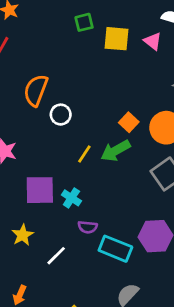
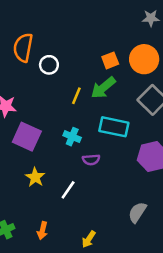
orange square: (129, 122) -> (110, 60), turned 36
purple square: (40, 190) -> (27, 137), moved, turned 36
cyan rectangle: (115, 249) -> (114, 127), moved

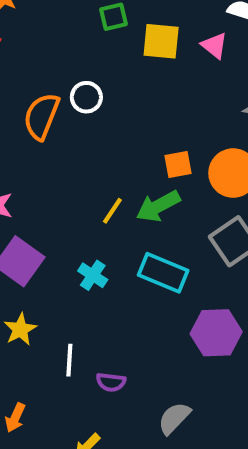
white circle: (49, 65) -> (86, 97), moved
purple semicircle: (91, 160) -> (111, 382), moved
white line: (68, 190) -> (69, 360), turned -42

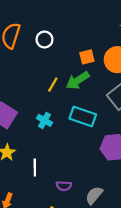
white circle: (86, 97) -> (44, 40), moved
purple semicircle: (111, 382) -> (64, 186), moved

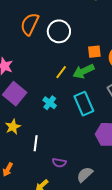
white circle: (44, 40) -> (59, 31), size x1.5
cyan rectangle: (83, 116) -> (84, 104), turned 40

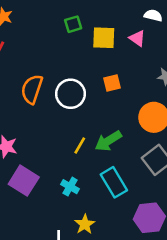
orange square: (94, 52) -> (112, 83), moved
yellow star: (13, 127) -> (85, 224), moved

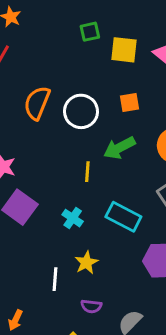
green arrow: (108, 141) -> (119, 148), moved
yellow line: (80, 146) -> (87, 172), turned -30
cyan rectangle: (114, 182) -> (123, 217), turned -36

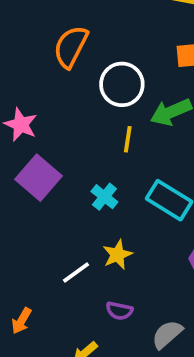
white circle: (81, 111) -> (122, 84), moved
white line: (55, 279) -> (76, 272), turned 45

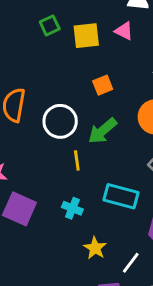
white line: (76, 272) -> (131, 263), moved

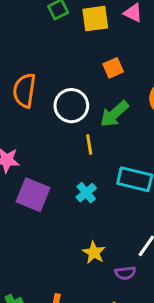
cyan cross: (72, 208) -> (86, 193), turned 30
yellow star: (95, 248) -> (94, 252), moved

